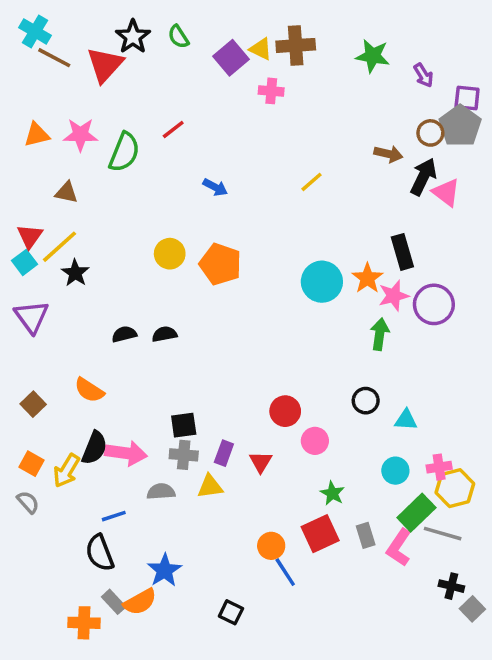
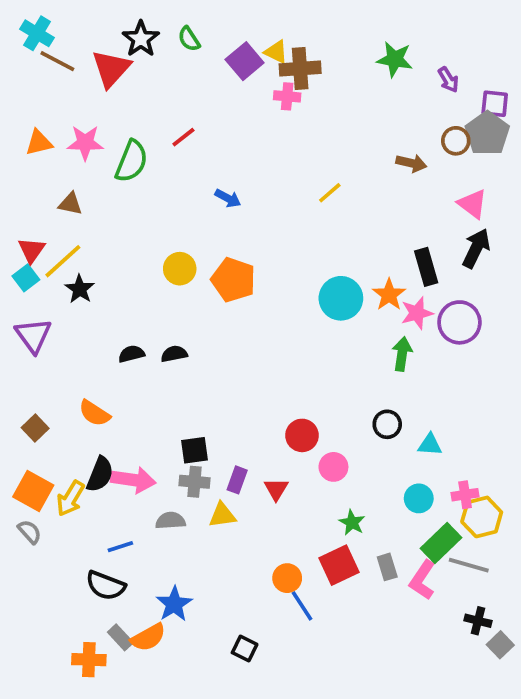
brown cross: (296, 45) -> (300, 69), moved
black arrow: (423, 177) -> (476, 248), moved
orange square: (31, 464) -> (33, 491), size x1.5
black semicircle: (100, 553) -> (106, 586), turned -48

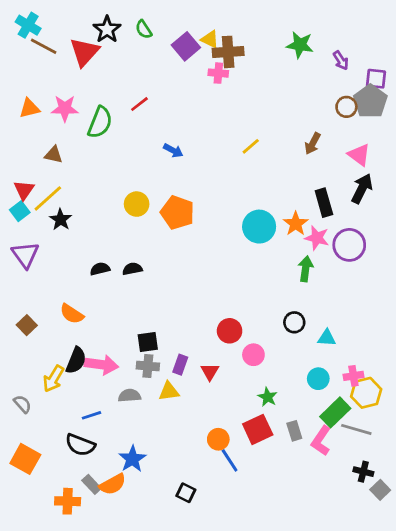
brown arrow: (411, 163) -> (313, 143), moved, turned 105
pink star: (417, 313) -> (317, 238), turned 30
orange square: (33, 491) -> (25, 459), moved

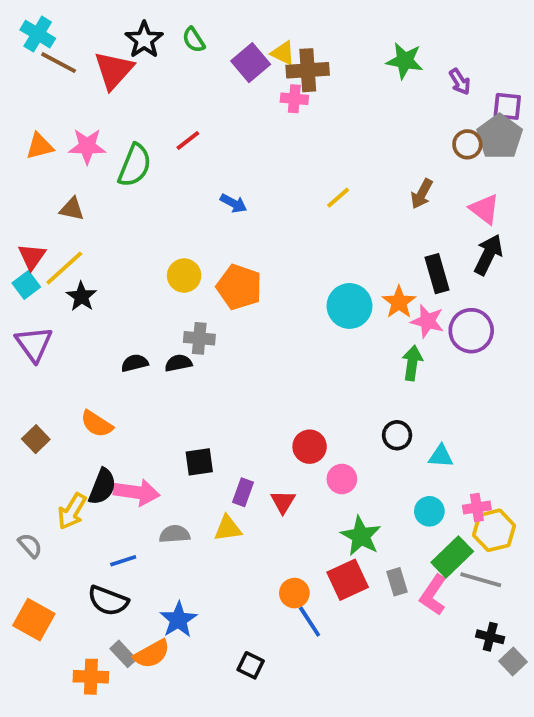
gray cross: (148, 366) -> (199, 338), moved
green star: (268, 397) -> (361, 536), size x1.5

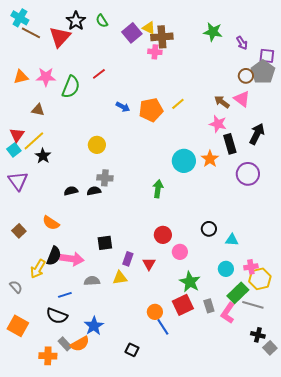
brown arrow: (422, 194) -> (222, 102), turned 98
pink triangle: (484, 209) -> (242, 99), moved
orange pentagon: (239, 287) -> (151, 110), moved, turned -30
pink star: (427, 321) -> (218, 124), moved
green arrow: (412, 363) -> (158, 189), moved

